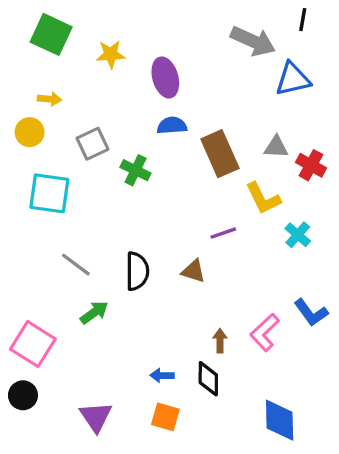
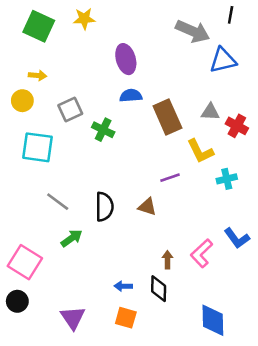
yellow star: (111, 54) -> (84, 19), moved
cyan cross: (298, 235) -> (227, 179), turned 36

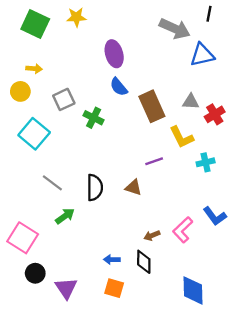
blue semicircle: (131, 96) -> (119, 87), turned -126
red cross: (237, 126) -> (215, 114), turned 30
cyan square: (37, 147) -> (34, 134), turned 32
brown arrow: (167, 260) -> (152, 236), turned -112
black circle: (17, 301) -> (35, 273), moved

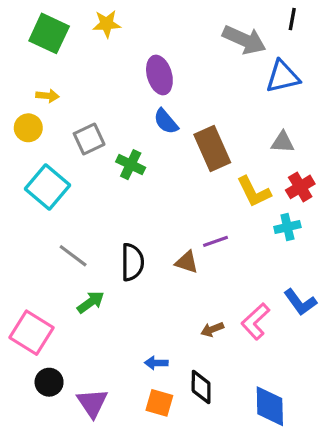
gray triangle: (191, 102) -> (283, 142), moved
red cross: (215, 114) -> (300, 187), moved
purple line: (154, 161) -> (215, 241), moved
black diamond: (144, 262) -> (201, 387), moved

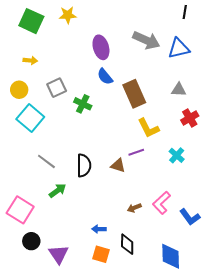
gray arrow: (244, 40) -> (146, 40), moved
yellow circle: (28, 128) -> (19, 90), moved
yellow L-shape: (254, 192) -> (148, 128), moved
cyan cross: (287, 227) -> (177, 155), moved, turned -35
blue L-shape: (300, 302) -> (190, 217), moved

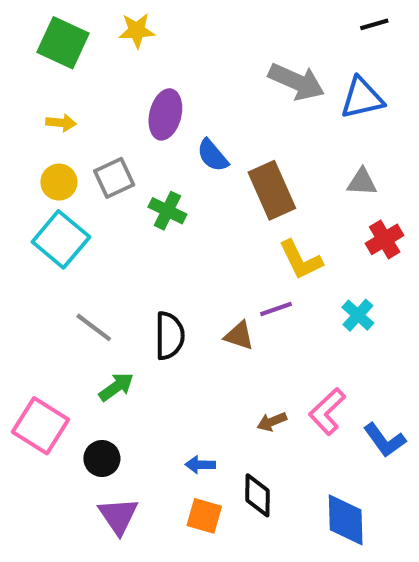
black line: (185, 12) -> (374, 24), turned 64
purple ellipse: (101, 47) -> (165, 114), moved, turned 30
yellow circle: (19, 90) -> (59, 182), moved
black circle: (31, 241) -> (102, 459), moved

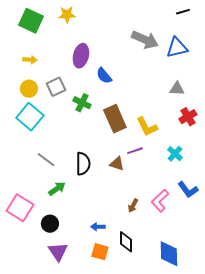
brown rectangle: (272, 190) -> (115, 119), moved
brown arrow: (272, 422) -> (133, 206), turned -40
blue L-shape: (385, 440) -> (188, 190), moved

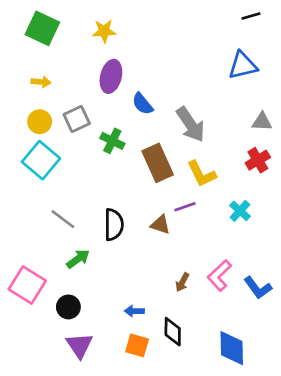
yellow star: (67, 15) -> (104, 31), moved
gray arrow: (145, 40) -> (191, 124), moved, turned 32
gray triangle: (177, 89) -> (262, 122), moved
blue L-shape: (188, 190) -> (258, 288), moved

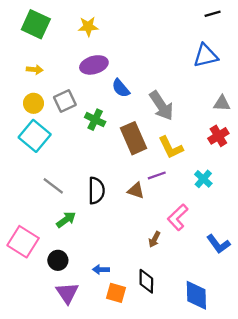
purple ellipse: (111, 76) -> (94, 65), turned 60
pink L-shape: (219, 275) -> (178, 217), moved
blue arrow: (134, 311) -> (101, 270), moved

